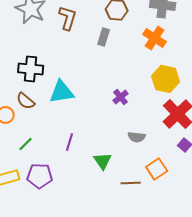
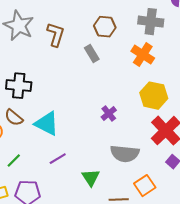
gray rectangle: (104, 37) -> (92, 54), turned -48
cyan triangle: (62, 92) -> (47, 124), moved, turned 36
gray semicircle: (137, 137) -> (125, 154), size x1.6
purple line: (70, 142) -> (58, 159), turned 42

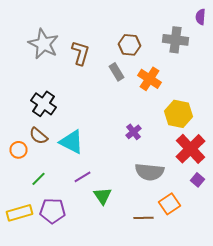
orange cross: (143, 55) -> (150, 79), moved
black cross: (19, 86) -> (44, 104), turned 30
green triangle: (91, 178) -> (102, 196), moved

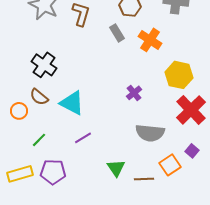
purple square: (198, 180) -> (192, 151), moved
green triangle: (102, 196) -> (116, 168), moved

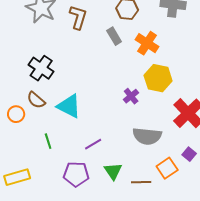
yellow hexagon: (179, 75) -> (158, 78), moved
purple line: (83, 138) -> (93, 144), moved
green line: (39, 140) -> (48, 141), moved, turned -63
purple pentagon: (53, 172) -> (76, 174), moved

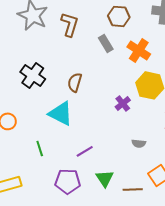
brown semicircle: (36, 100) -> (75, 82), moved, turned 66
gray semicircle: (147, 136) -> (139, 143), size x0.5

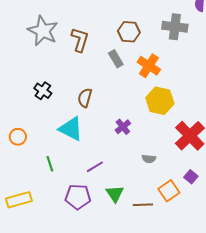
black cross: (33, 75) -> (43, 91), size x0.7
purple cross: (123, 103) -> (123, 127), moved

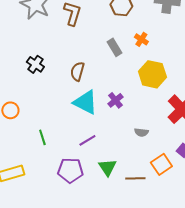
gray rectangle: (116, 59) -> (114, 47), moved
orange cross: (149, 66) -> (141, 39), size x0.6
cyan triangle: (71, 129) -> (85, 102), moved

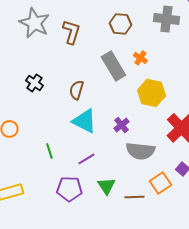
gray rectangle: (114, 47) -> (113, 66), size x1.6
purple cross: (115, 100) -> (121, 125), moved
gray semicircle: (141, 132) -> (140, 151), size x2.0
green line: (42, 137) -> (49, 151), moved

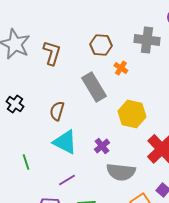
orange cross: (140, 58) -> (121, 68), moved
green line: (49, 151) -> (26, 162), moved

